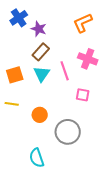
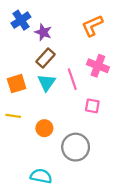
cyan semicircle: (37, 158) -> (41, 176), turned 120

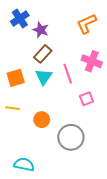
pink square: (92, 106) -> (87, 99), turned -32
cyan semicircle: (41, 176) -> (24, 164), moved

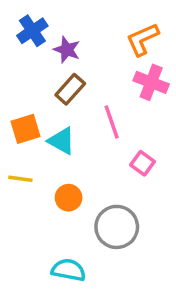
pink cross: (92, 61) -> (151, 82), moved
cyan triangle: (44, 77) -> (62, 141), moved, turned -36
pink square: (87, 99) -> (143, 163), turned -32
cyan semicircle: (24, 164) -> (69, 270), moved

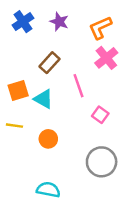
purple star: (67, 50) -> (59, 22), moved
pink cross: (151, 82) -> (106, 58), turned 30
gray circle: (117, 227) -> (102, 162), moved

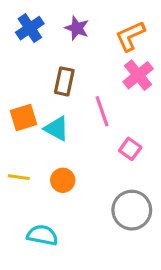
brown rectangle: (50, 63) -> (64, 81), turned -30
yellow line: (14, 126) -> (19, 177), moved
cyan semicircle: (48, 190) -> (42, 235), moved

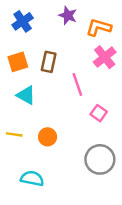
purple star: (77, 28) -> (68, 15), moved
orange L-shape: (130, 36) -> (99, 27), turned 40
orange square: (24, 118) -> (18, 62), moved
cyan triangle: (56, 129) -> (26, 95), moved

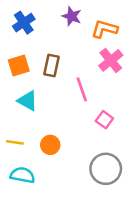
cyan semicircle: (32, 179) -> (22, 175), moved

